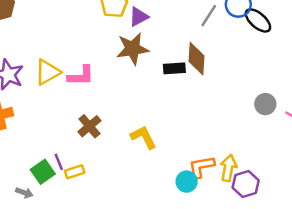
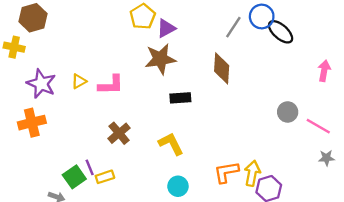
black rectangle: (174, 68) -> (180, 98), moved
yellow triangle: (48, 72) -> (79, 81), size x0.6
cyan circle: (187, 182) -> (178, 186), moved

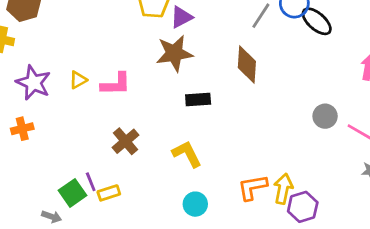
orange cross: (32, 123) -> (22, 129), size x0.7

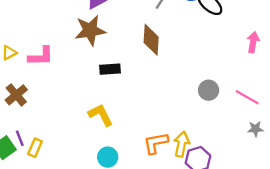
gray circle: (325, 116) -> (209, 90), moved
brown cross: (126, 141) -> (16, 95), moved
yellow rectangle: (109, 193) -> (35, 148), turned -48

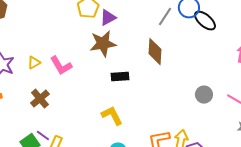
pink L-shape: (41, 56) -> (61, 66), turned 60
purple line: (20, 138) -> (43, 136), turned -32

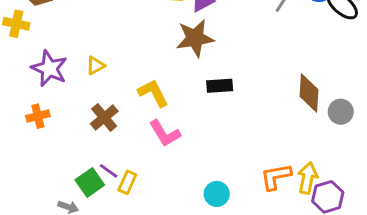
brown diamond: (155, 52) -> (309, 93), moved
pink L-shape: (61, 66) -> (165, 133), moved
yellow L-shape: (112, 116) -> (153, 93), moved

